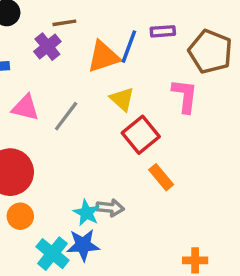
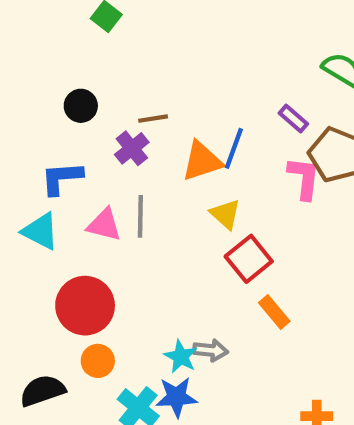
purple rectangle: (163, 31) -> (293, 119), moved, turned 45
pink L-shape: (185, 96) -> (304, 178), moved
gray line: (66, 116) -> (140, 216), moved, turned -36

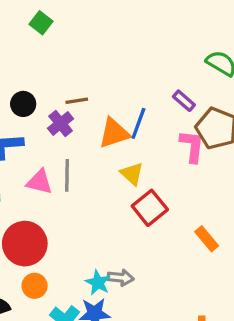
black circle: (81, 106) -> (23, 104), moved
orange rectangle: (274, 312) -> (207, 239), moved

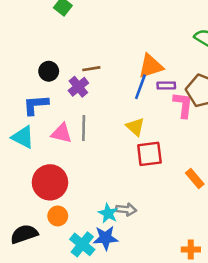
purple rectangle: (184, 101) -> (166, 85), moved, turned -42
orange triangle: (114, 133) -> (151, 66), moved
red square: (150, 208) -> (149, 154), turned 32

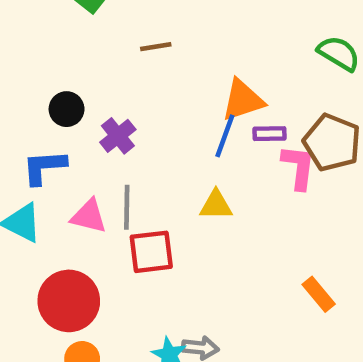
brown line: (91, 69) -> (156, 47), moved
yellow triangle: (135, 127) -> (216, 205), turned -42
red square: (149, 154) -> (151, 252), moved

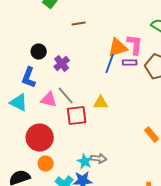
blue L-shape: (44, 167) -> (29, 78), turned -65
pink L-shape: (299, 167) -> (135, 45), moved
yellow triangle: (216, 205) -> (101, 103), moved
gray line: (127, 207) -> (66, 96), turned -42

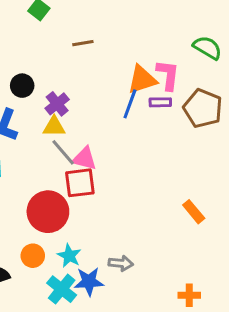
pink triangle: (49, 100) -> (84, 159), moved
yellow triangle: (101, 103) -> (54, 127), moved
red circle: (40, 138) -> (48, 212), moved
gray arrow: (99, 159) -> (121, 263), moved
cyan star: (85, 162) -> (69, 256), moved

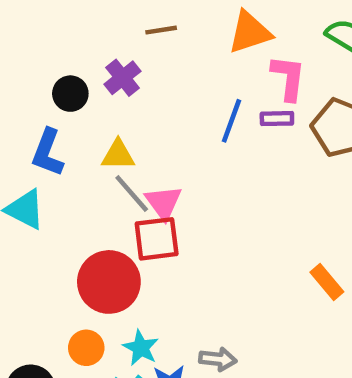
orange triangle: (142, 80) -> (250, 32), moved
purple cross: (57, 104) -> (123, 78), moved
pink triangle: (84, 159) -> (163, 203), turned 40

